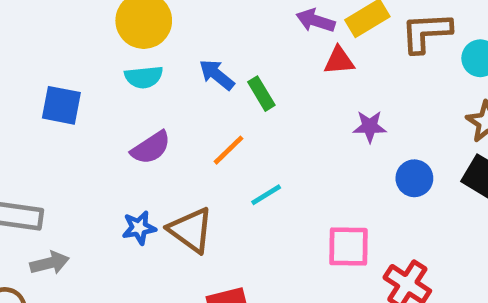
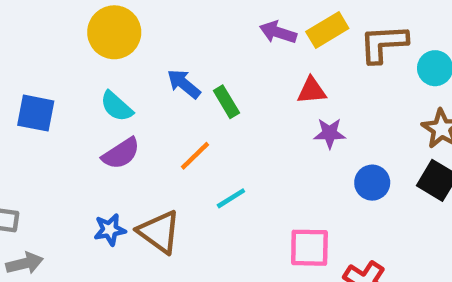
red triangle: (339, 61) -> (312, 91), moved
cyan semicircle: (144, 77) -> (116, 106), moved, turned 48

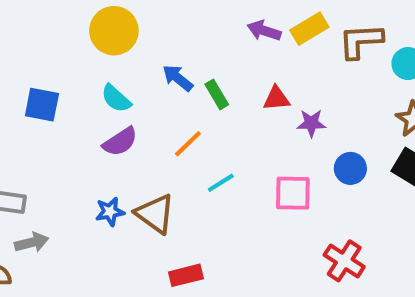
red triangle: (312, 91) -> (276, 99), moved
pink square: (309, 248) -> (293, 193), moved

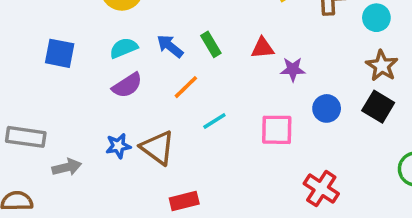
blue arrow: (178, 78) -> (170, 46), moved
cyan semicircle: (116, 99) -> (124, 48), turned 116
gray arrow: (32, 242) -> (67, 167), moved

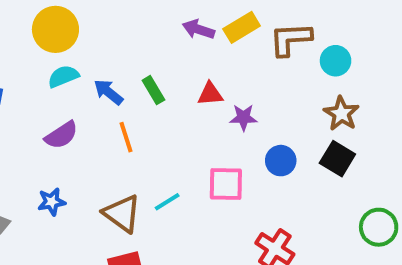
cyan semicircle: (124, 48) -> (63, 76), moved
orange line: (186, 87) -> (126, 137), turned -64
cyan line: (214, 121) -> (167, 202), moved
brown triangle: (157, 148) -> (122, 213), moved

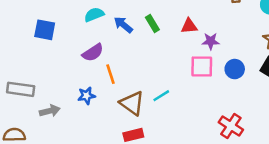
orange line: (126, 137) -> (111, 74), moved
pink square: (226, 184) -> (202, 67), moved

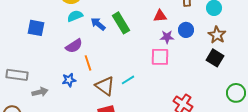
green rectangle: (152, 23) -> (121, 23), size x1.5
red triangle: (189, 26) -> (160, 16), moved
blue circle: (235, 69) -> (186, 30), moved

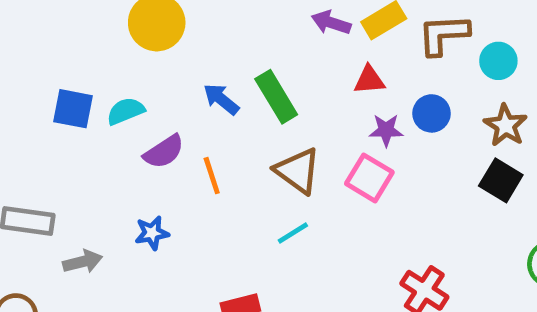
cyan semicircle: (75, 16) -> (126, 111), moved
pink square: (160, 57) -> (369, 178), turned 30
orange line: (88, 63) -> (212, 176), moved
brown triangle: (105, 86) -> (298, 171), moved

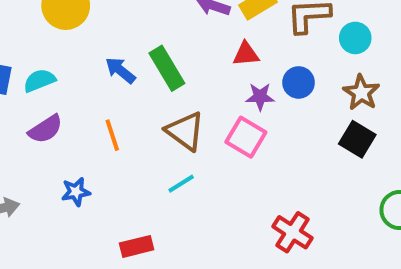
purple semicircle: (164, 152) -> (45, 129), moved
blue star: (152, 233) -> (76, 192), moved

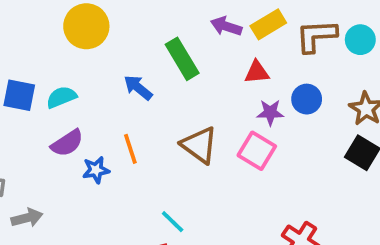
cyan circle: (355, 38) -> (360, 40), moved
green rectangle: (167, 68) -> (182, 59), moved
cyan line: (181, 184) -> (173, 222), moved, turned 76
blue star: (76, 192) -> (96, 170), moved

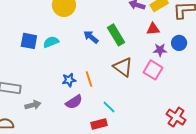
green rectangle: (182, 59) -> (116, 35), moved
purple semicircle: (67, 143) -> (74, 102), moved
orange line: (130, 149) -> (89, 79), moved

